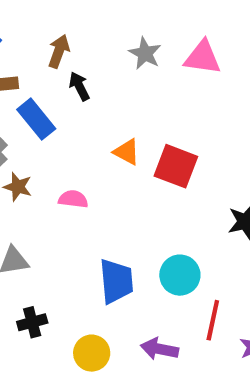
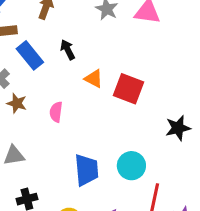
black arrow: (79, 86) -> (68, 50), moved
pink semicircle: (73, 199) -> (56, 112), turned -90

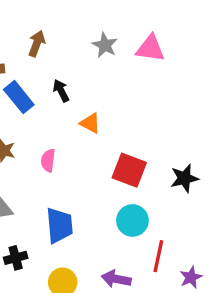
red square: (129, 89) -> (129, 170), moved
blue trapezoid: (86, 170) -> (59, 225), moved

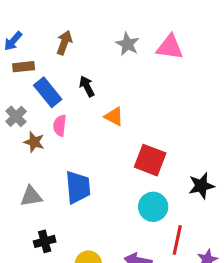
pink semicircle: (48, 160) -> (60, 125), moved
black star: (184, 178) -> (201, 186), moved
blue trapezoid: (59, 225) -> (78, 187), moved

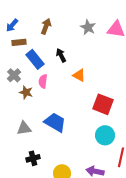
blue trapezoid: (78, 187) -> (55, 122), turned -55

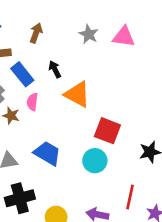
orange triangle: (79, 75) -> (77, 94), size x1.6
cyan circle: (105, 135) -> (95, 161), moved
black cross: (33, 158) -> (20, 198), size x1.6

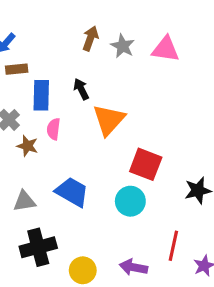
brown arrow: (36, 33) -> (90, 38), moved
blue rectangle: (22, 74) -> (41, 95), turned 40
orange triangle: (77, 94) -> (109, 120), turned 44

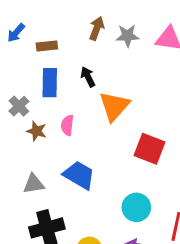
gray star: (123, 46) -> (128, 36), turned -30
brown rectangle: (17, 69) -> (47, 46), moved
pink semicircle: (54, 129) -> (67, 125), moved
cyan circle: (130, 201) -> (136, 207), moved

